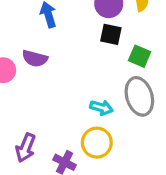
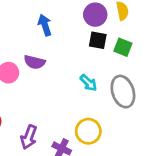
green square: (140, 56) -> (123, 47), moved
cyan arrow: (101, 108) -> (88, 83), moved, turned 30

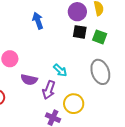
purple semicircle: (35, 62) -> (29, 80), moved
cyan arrow: (88, 83) -> (60, 70), moved
purple arrow: (29, 137) -> (49, 90), moved

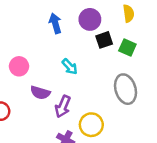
purple circle: (77, 12) -> (90, 19), moved
black square: (80, 32) -> (104, 40), turned -32
cyan arrow: (60, 70) -> (70, 67), moved

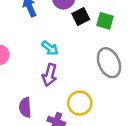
purple semicircle: (40, 93) -> (25, 107), moved, turned 78
purple arrow: (63, 106) -> (50, 75), moved

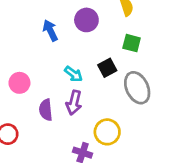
black square: (81, 17) -> (107, 68), moved
purple semicircle: (25, 107) -> (46, 110), moved

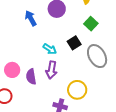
green square: (132, 43) -> (91, 24), turned 32
pink circle: (19, 83) -> (12, 70), moved

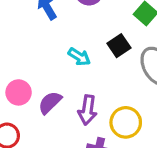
purple arrow: (51, 70) -> (87, 110), moved
purple semicircle: (31, 77) -> (50, 103), turned 56

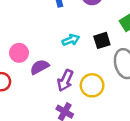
cyan arrow: (79, 57) -> (71, 40), turned -70
yellow circle: (126, 122) -> (92, 85), moved

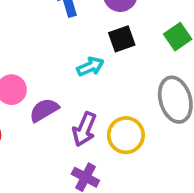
black square: (102, 40) -> (122, 39), moved

